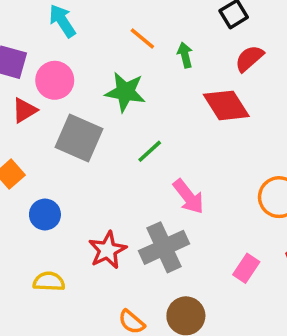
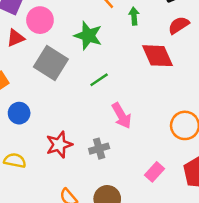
gray cross: (164, 247) -> (99, 149), size x0.6

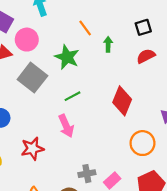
red diamond: (157, 56) -> (122, 101), moved, turned 40
pink arrow: (122, 116) -> (66, 126), moved
gray cross: (99, 149) -> (87, 174), moved

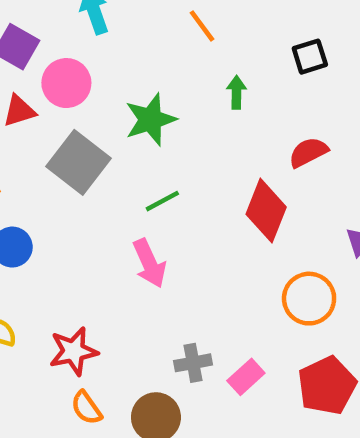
orange line: (85, 28) -> (202, 26), moved
red semicircle: (146, 56) -> (308, 152), moved
green star: (67, 57) -> (151, 120), turned 30
red star: (32, 149) -> (74, 351), moved

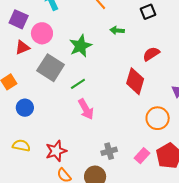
green arrow: (236, 92) -> (117, 30), turned -80
green line: (162, 201) -> (78, 84), moved
pink rectangle: (246, 377) -> (142, 156), moved

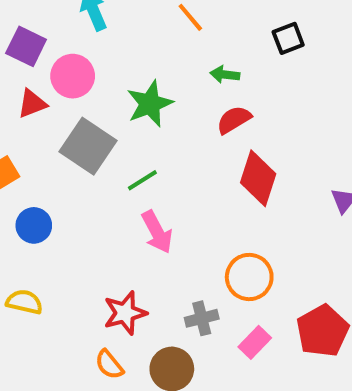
red semicircle: (151, 54) -> (234, 120), moved
orange circle: (158, 118) -> (249, 277), moved
red star: (56, 151) -> (125, 313), moved
pink rectangle: (142, 156) -> (255, 342), moved

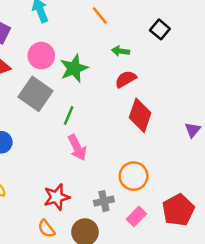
black square: (288, 38) -> (160, 29), turned -30
pink circle: (73, 76) -> (41, 56), moved
green line: (142, 180) -> (69, 115), turned -36

